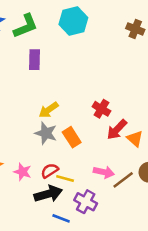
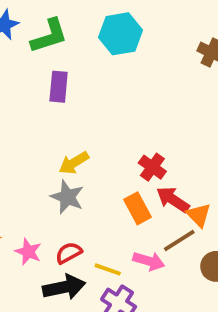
red arrow: (117, 130) -> (173, 200), turned 75
orange rectangle: (72, 137) -> (138, 208), moved
yellow line: (65, 178) -> (108, 269), moved
brown line: (123, 180) -> (179, 240), moved

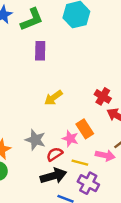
gray star: (67, 197) -> (35, 140), moved
orange rectangle: (138, 208) -> (85, 129), moved
pink star: (28, 252) -> (70, 139), moved

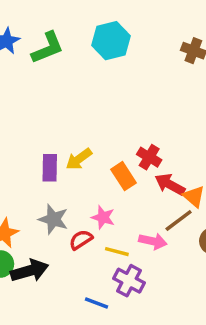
purple rectangle: (40, 51) -> (50, 168), moved
orange rectangle: (85, 129) -> (124, 176), moved
black arrow: (53, 176) -> (30, 271), moved

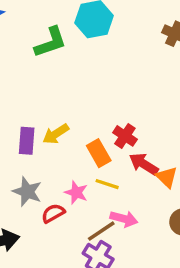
green L-shape: (48, 48) -> (51, 42), moved
brown line: (179, 220) -> (101, 231), moved
yellow line: (117, 252) -> (107, 184), moved

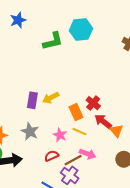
red semicircle: (53, 213) -> (52, 156), moved

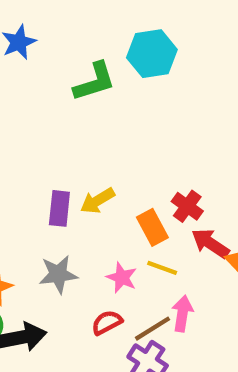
gray star: (30, 132) -> (58, 274), turned -30
pink arrow: (88, 154) -> (182, 314), turned -98

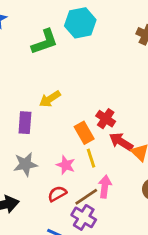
yellow arrow: (98, 201) -> (50, 99), moved
yellow line: (162, 268) -> (91, 158), turned 54

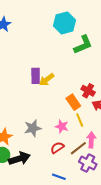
green L-shape: (45, 42) -> (83, 45), moved
purple rectangle: (25, 123) -> (36, 76), moved
purple cross: (84, 217) -> (88, 163), moved

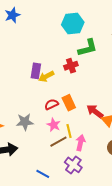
red cross: (88, 91) -> (71, 66), moved, turned 32
yellow line: (80, 120) -> (69, 131), moved
red semicircle: (57, 148) -> (51, 104), moved
brown line: (78, 148) -> (58, 142), moved

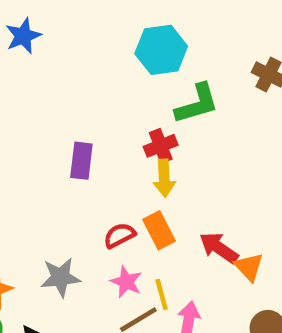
yellow arrow: (46, 76) -> (164, 178), moved, turned -63

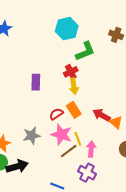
pink star: (126, 282) -> (61, 135), size x1.5

